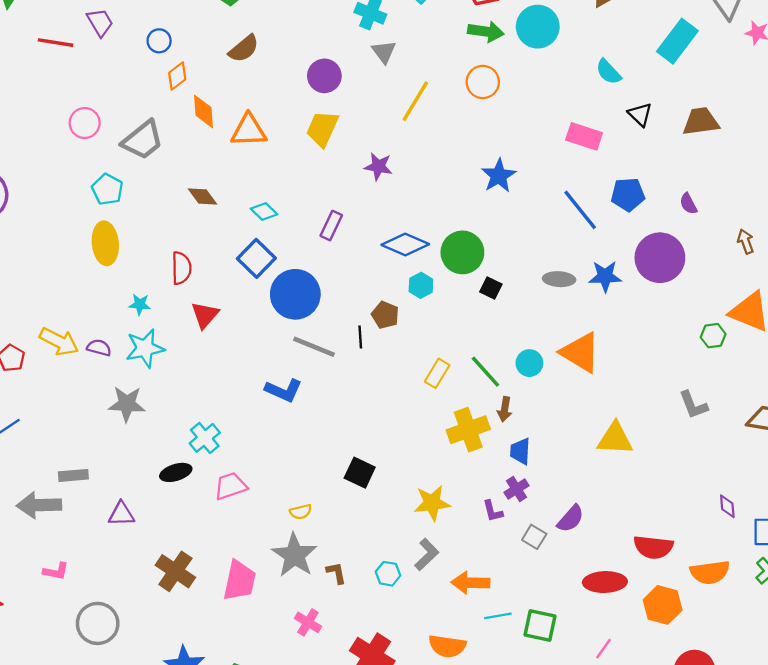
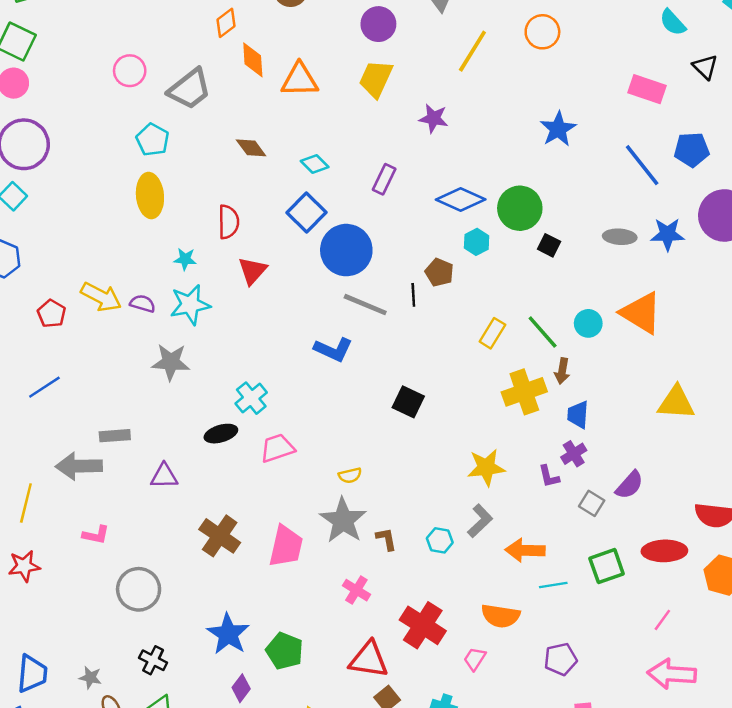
black square: (360, 473) -> (408, 402), moved
green square: (540, 626) -> (607, 566), moved, turned -32

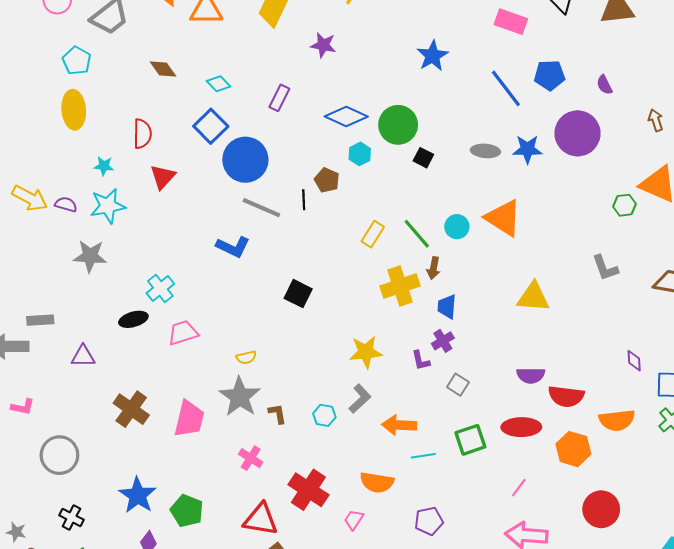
purple semicircle: (629, 485) -> (531, 375), moved, turned 48

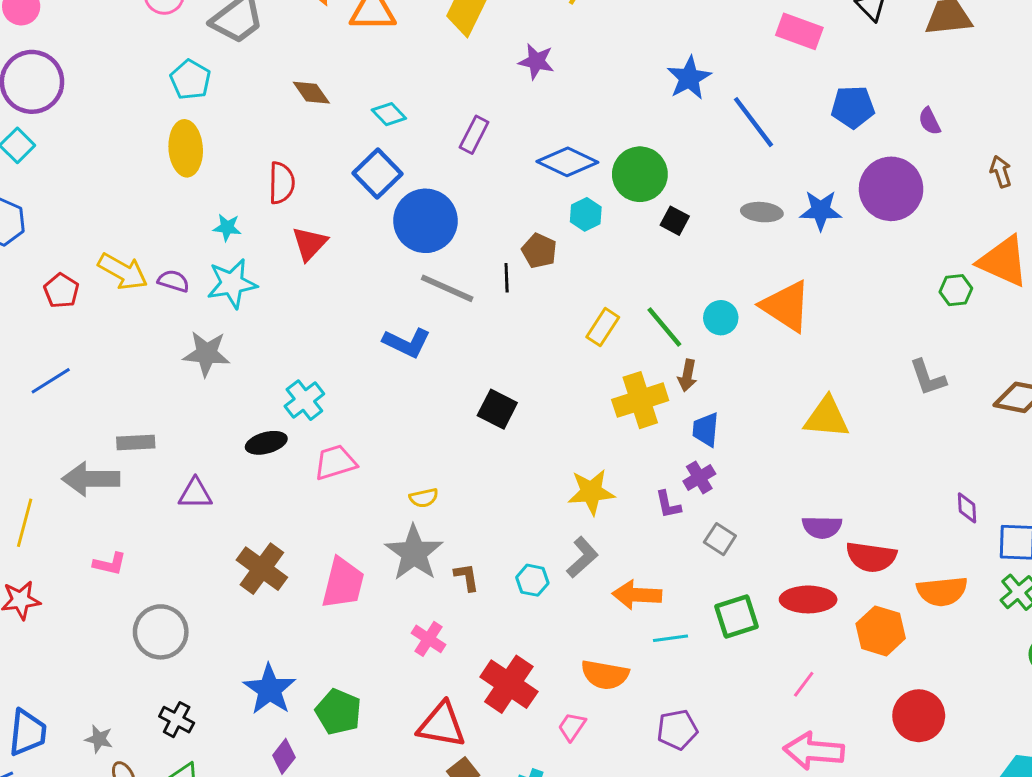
blue line: (506, 88) -> (754, 122), moved

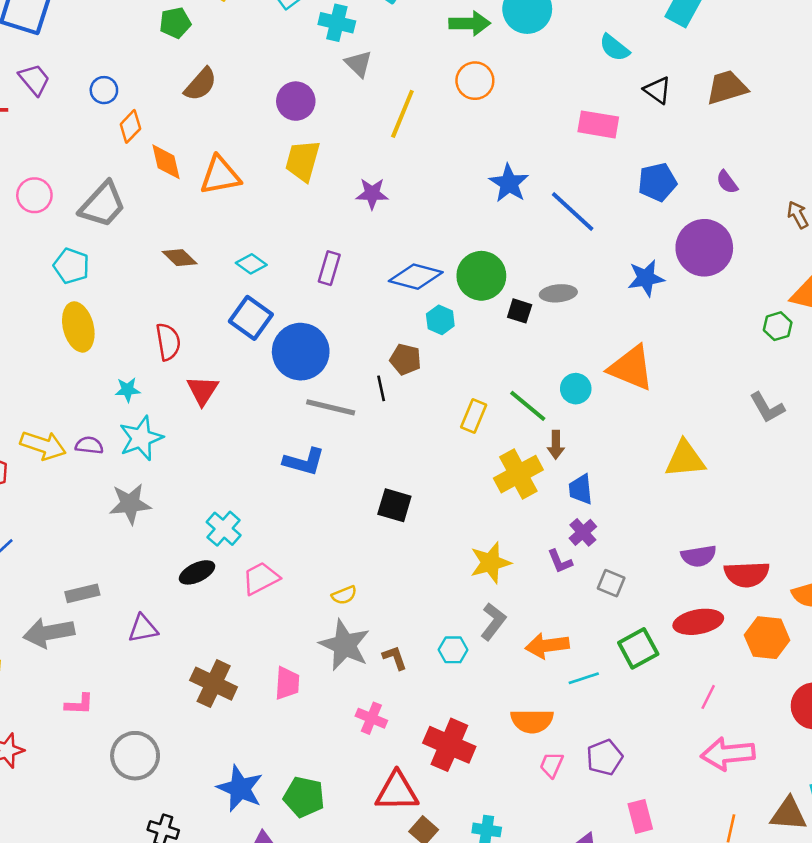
gray ellipse: (762, 212) -> (558, 293), moved
pink trapezoid: (343, 583) -> (287, 683), size x0.7
pink trapezoid: (572, 727) -> (552, 765), moved

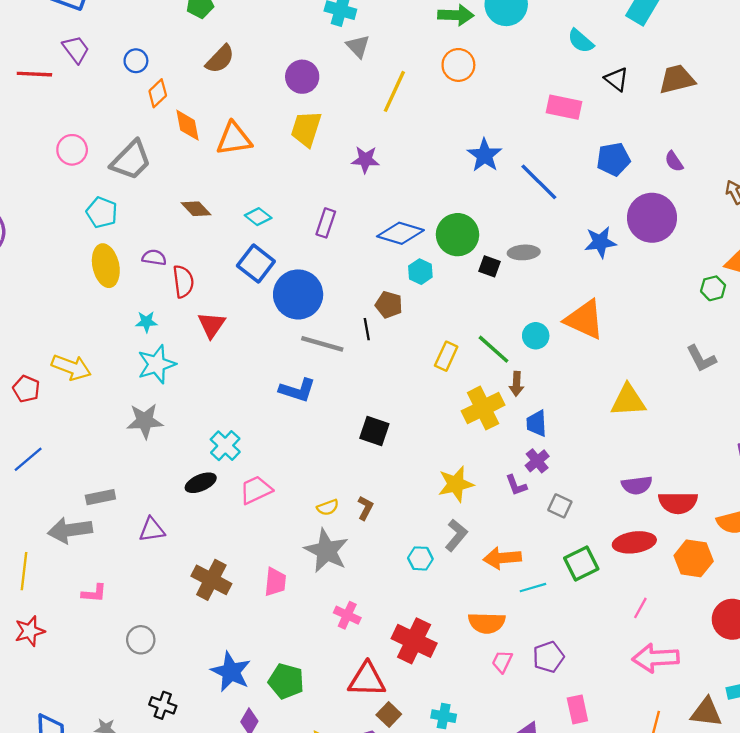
purple semicircle: (89, 445) -> (154, 257), moved
brown L-shape: (395, 658) -> (365, 508), moved, turned 45
gray circle: (135, 756) -> (141, 640), size x0.7

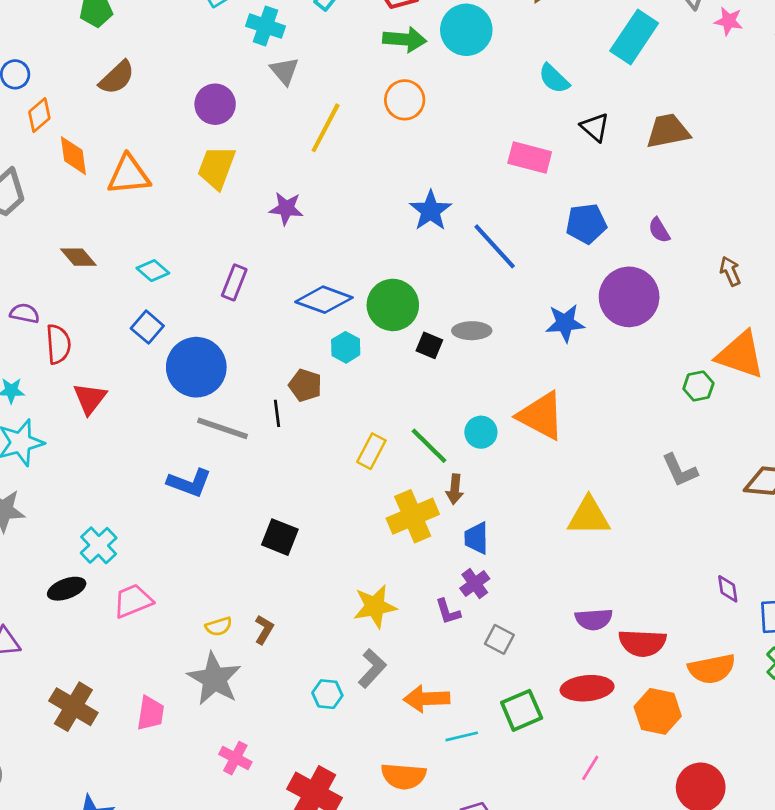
blue square: (256, 263) -> (147, 327), size x0.7

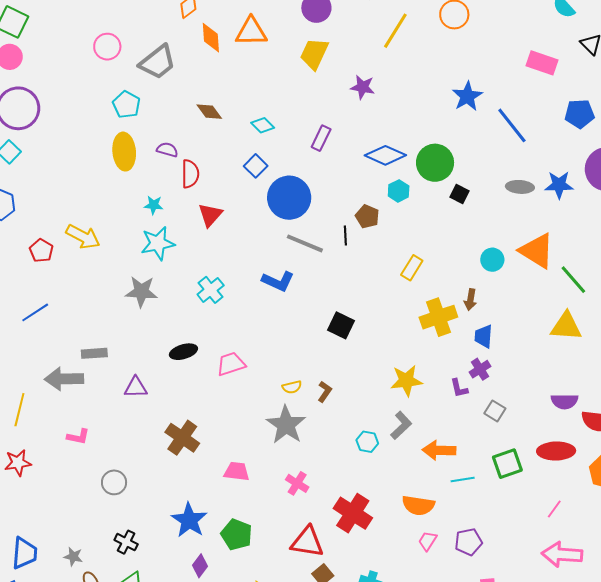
orange triangle: (129, 175) -> (251, 32), moved
gray ellipse: (472, 331) -> (520, 187), moved
green line: (429, 446) -> (573, 280), moved
cyan cross: (99, 545) -> (211, 290), moved
pink trapezoid: (151, 713) -> (237, 471), moved, turned -96

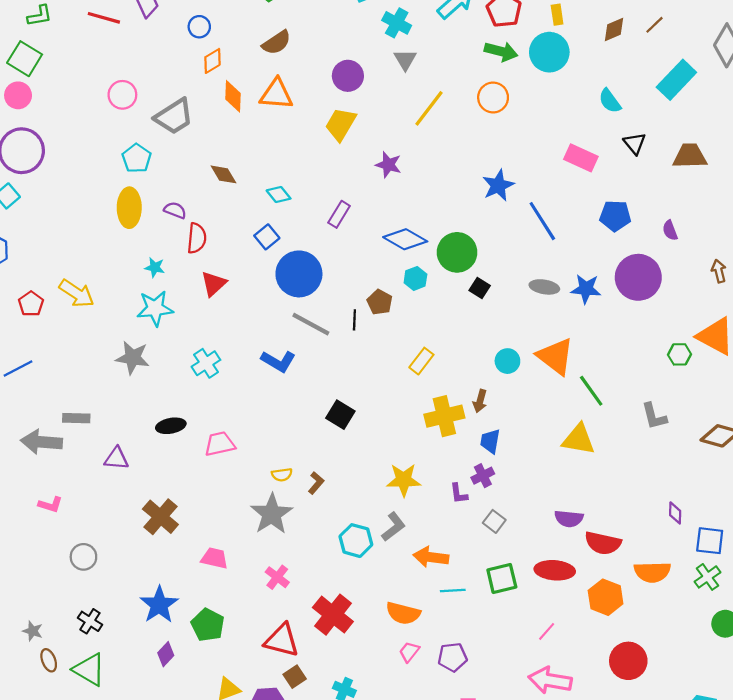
cyan hexagon: (367, 442) -> (356, 541), size x1.4

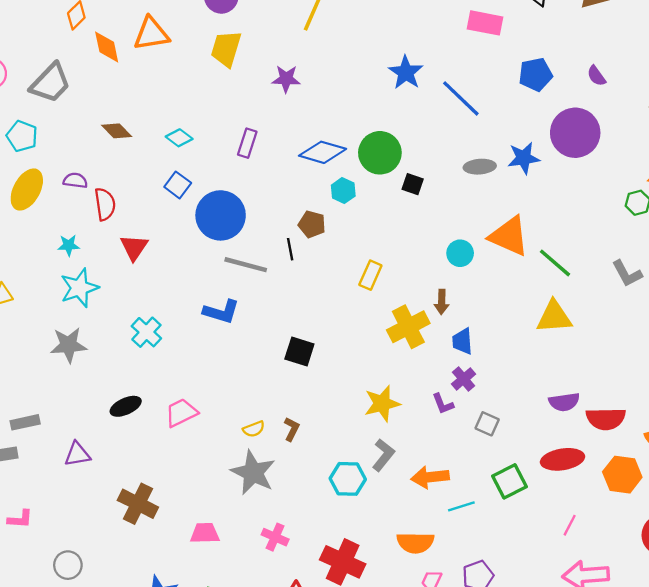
yellow ellipse: (129, 208) -> (27, 190), turned 42

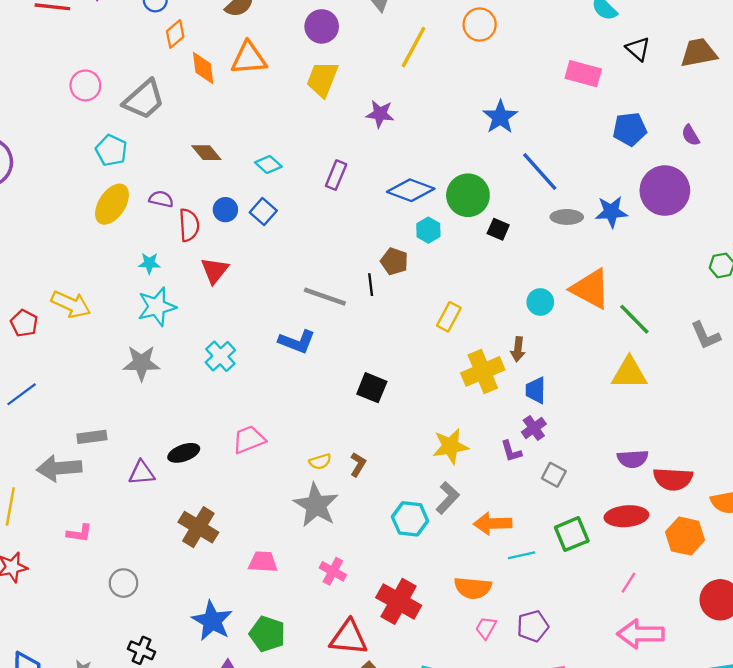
blue line: (461, 98) -> (540, 171), moved
blue circle: (221, 215) -> (225, 210), moved, size x0.5
black ellipse: (126, 406) -> (184, 453), moved

